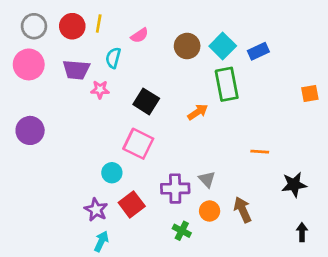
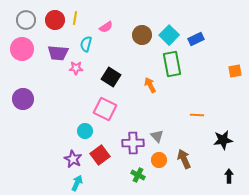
orange arrow: (198, 112) -> (150, 85), turned -84

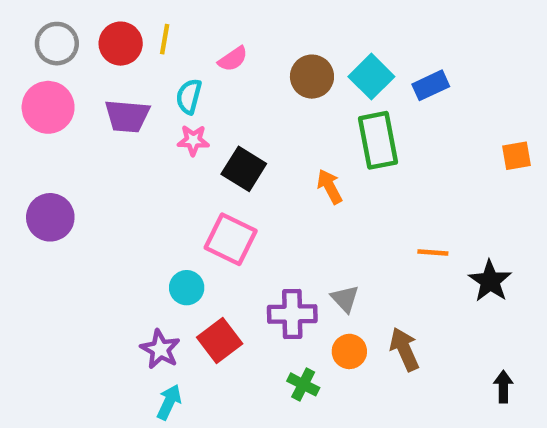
pink star: (76, 68) -> (193, 140), moved
black star: (223, 140) -> (490, 281), moved, turned -30

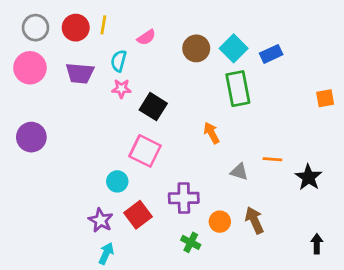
orange arrow: (330, 187) -> (211, 133), moved
gray triangle: (345, 299) -> (239, 172), moved, turned -30

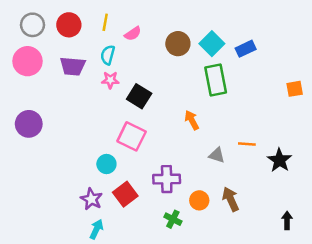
yellow line: (103, 25) -> (105, 22), moved

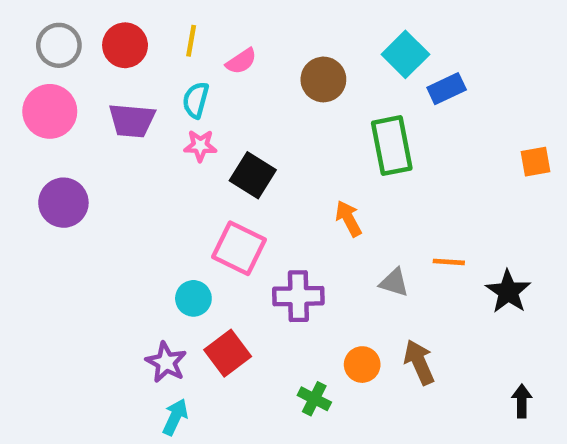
cyan square: (212, 44) -> (405, 54), moved
purple circle: (29, 124) -> (63, 203), moved
purple cross: (167, 179) -> (298, 296), moved

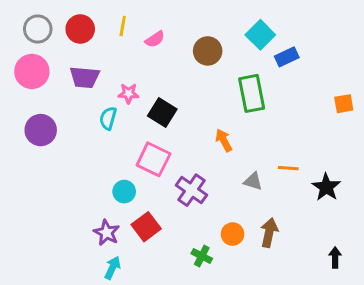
cyan semicircle: (196, 100) -> (108, 118), moved
purple cross: (298, 296) -> (192, 190), turned 36
brown arrow: (419, 362) -> (269, 233), turned 36

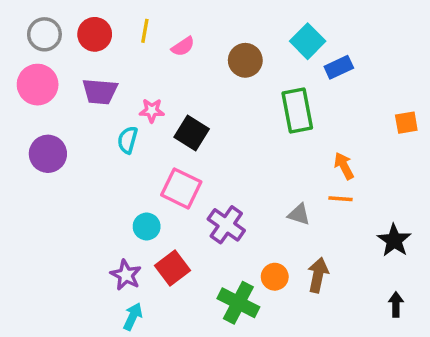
orange arrow: (224, 140) -> (344, 166), moved
black star: (326, 187) -> (394, 240), moved
green cross: (202, 256) -> (238, 303), size x1.6

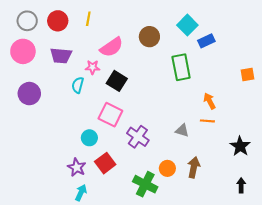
pink semicircle: (183, 46) -> (112, 47), moved, size x1.6

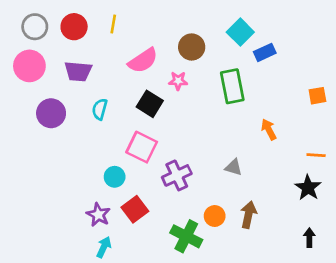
pink star: (93, 67) -> (178, 81), moved
purple circle: (29, 94) -> (51, 113), moved
orange line: (207, 121) -> (316, 155), moved
purple cross: (138, 137) -> (177, 175), turned 30

